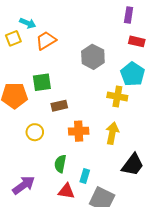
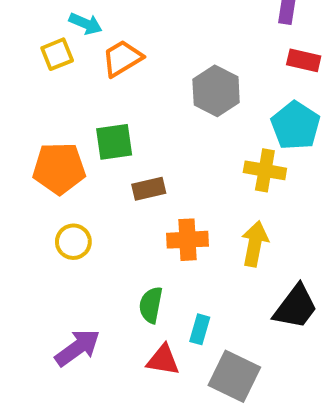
yellow circle: (35, 132) -> (73, 242), moved

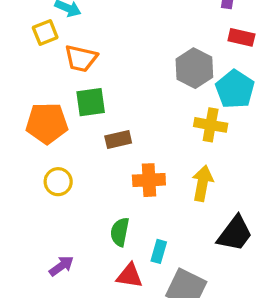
orange trapezoid: (122, 58) -> (81, 58), moved, turned -136
gray hexagon: (216, 91) -> (194, 68), moved
purple arrow: (77, 348) -> (61, 266), size x0.7

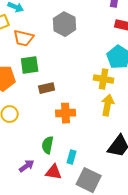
gray hexagon: (194, 68) -> (65, 24), moved
yellow arrow: (202, 183) -> (108, 105), moved
purple arrow: (61, 266) -> (27, 166), moved

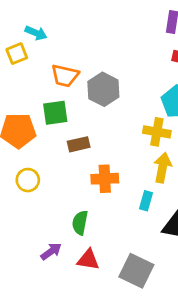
gray hexagon: (65, 24) -> (103, 89), moved
orange trapezoid: (24, 38) -> (65, 76), moved
cyan rectangle: (72, 157) -> (146, 201), moved

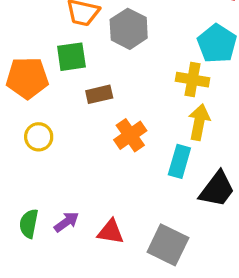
orange cross: (105, 179) -> (130, 135), turned -32
cyan rectangle: (146, 201) -> (179, 161), size x1.4
green semicircle: (80, 223) -> (29, 224), moved

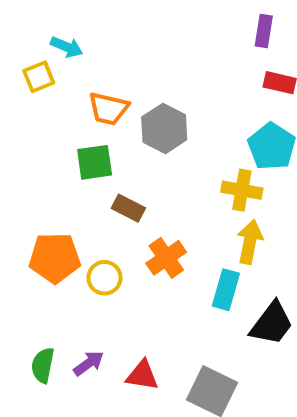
orange pentagon: (27, 78) -> (55, 258), moved
brown rectangle: (99, 94) -> (128, 208), turned 40
yellow circle: (39, 137) -> (105, 278), moved

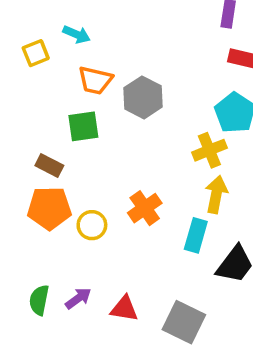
cyan arrow: (67, 47) -> (77, 34), moved
yellow cross: (242, 190) -> (209, 150), turned -32
brown rectangle: (128, 208) -> (49, 166), moved

